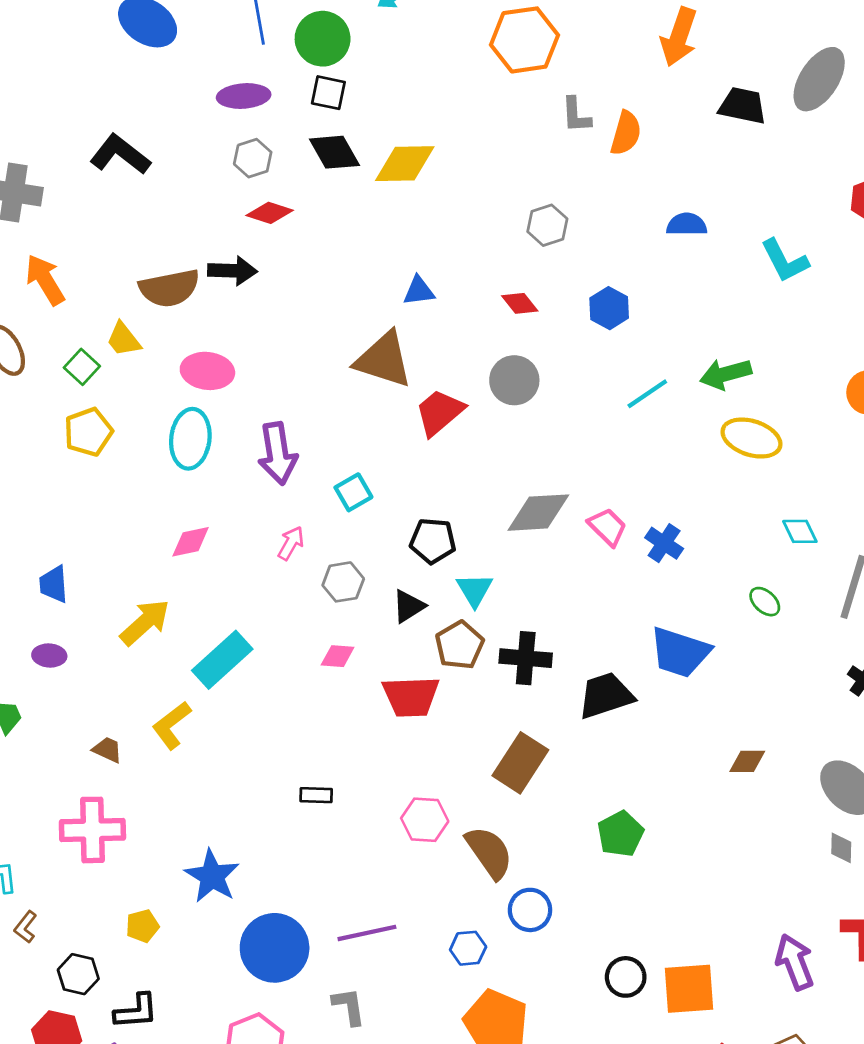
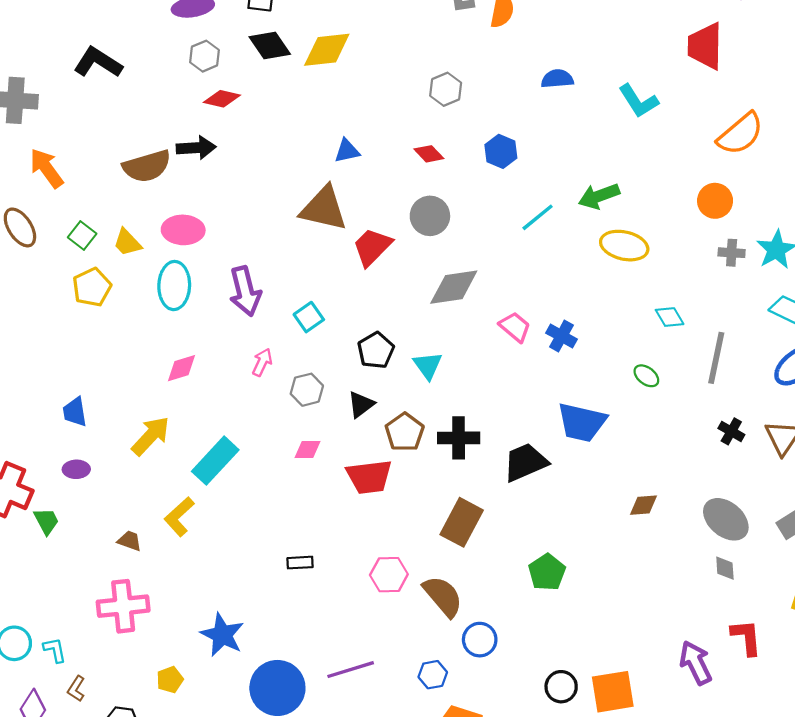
yellow trapezoid: (124, 339) -> (127, 243), moved
gray diamond: (538, 513) -> (454, 287), moved
black pentagon: (433, 541) -> (376, 350), turned -30
cyan triangle: (475, 590) -> (428, 365), moved

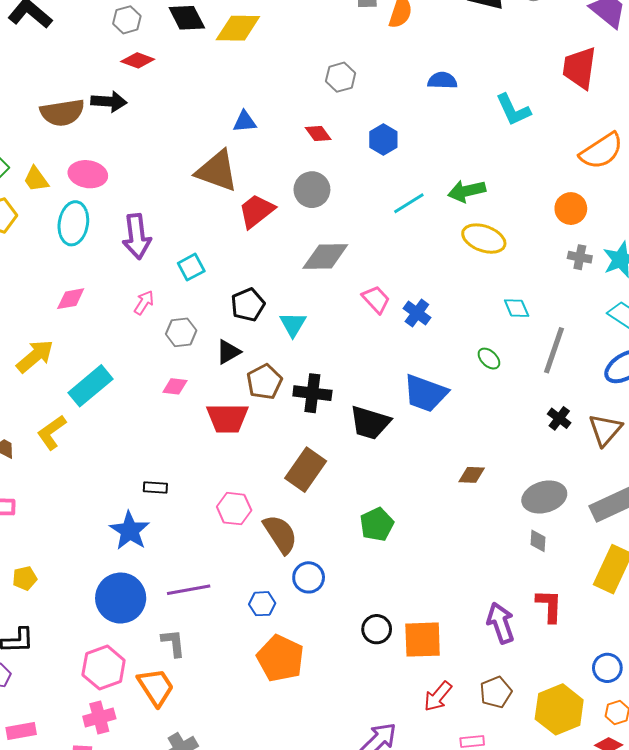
black trapezoid: (525, 462) -> (370, 423), turned -147
gray ellipse: (726, 519) -> (544, 497), turned -63
blue star: (222, 635) -> (130, 531), moved

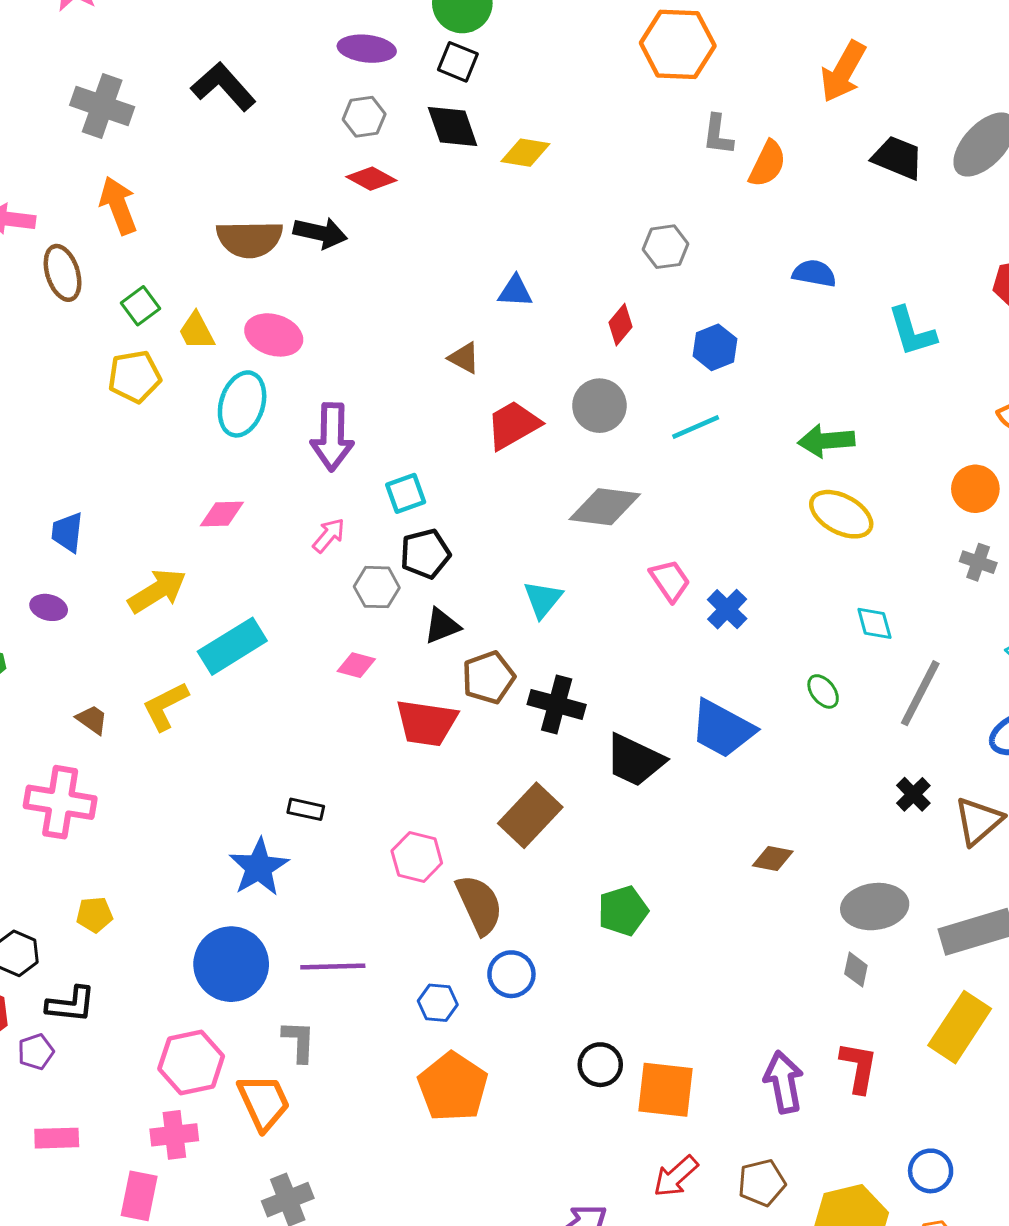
yellow diamond: (238, 28) -> (525, 153), size x0.7
red diamond: (318, 134) -> (621, 325), turned 68
brown triangle: (217, 171) -> (464, 358), size x0.5
cyan line: (409, 203) -> (696, 427), moved
black pentagon: (248, 305) -> (425, 554), moved

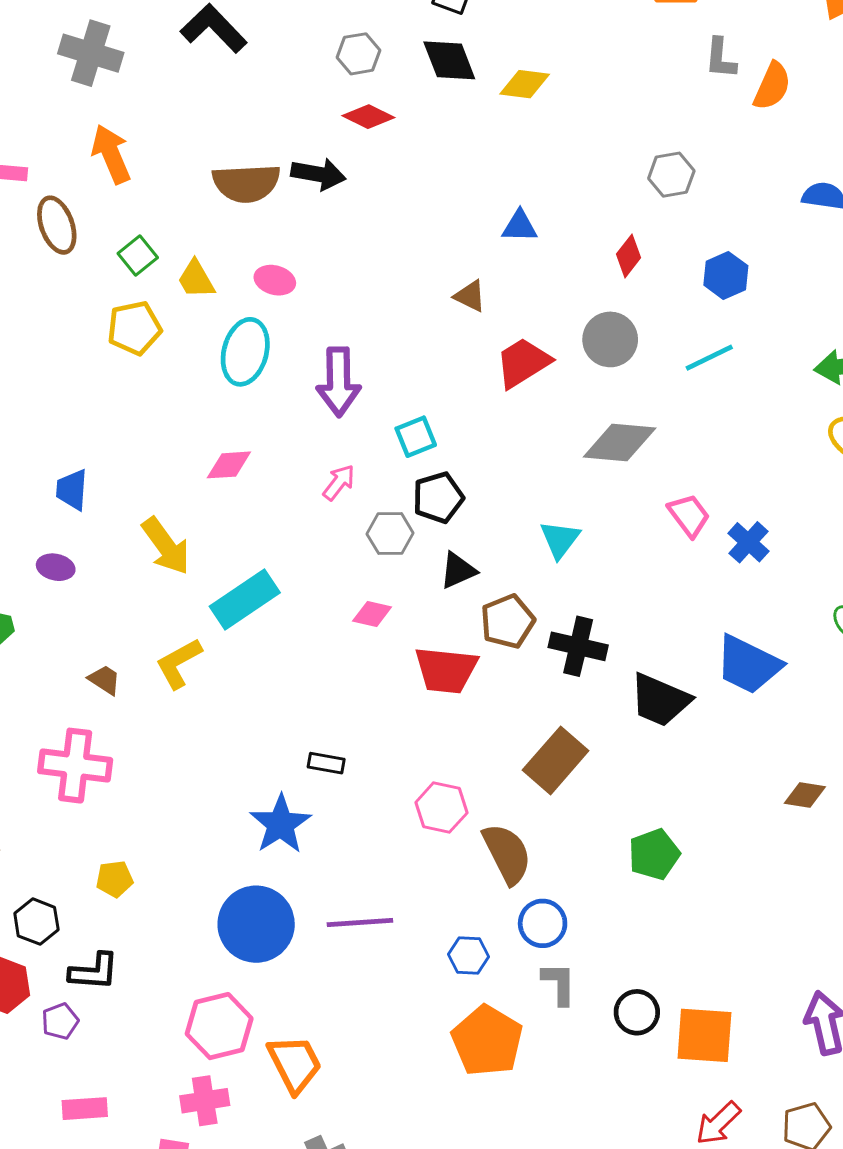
pink ellipse: (274, 335) -> (275, 280), size x0.7
yellow arrow: (157, 591) -> (166, 546), turned 88
gray L-shape: (299, 1041) -> (559, 984), moved

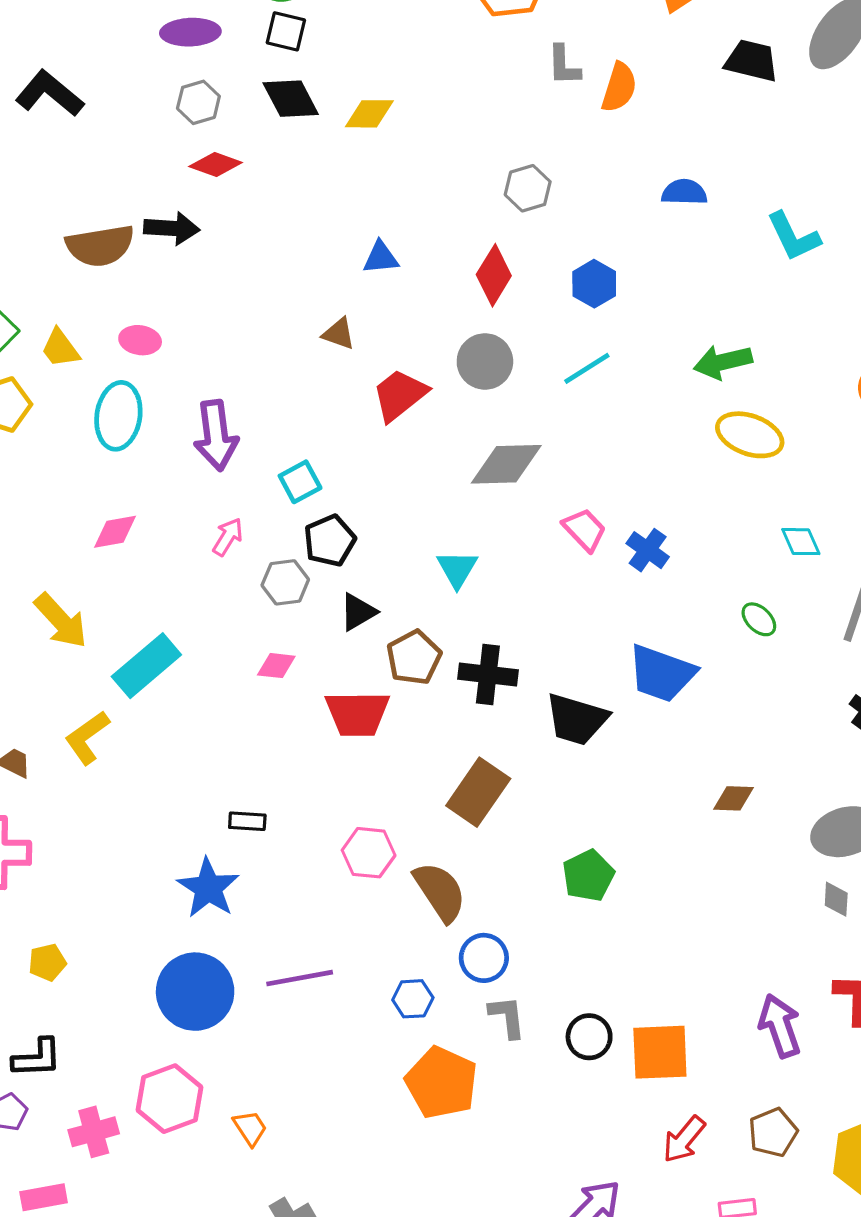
red diamond: (628, 256) -> (494, 275), size x1.4
orange trapezoid: (295, 1064) -> (250, 1128), size x0.6
pink cross: (205, 1101) -> (94, 1132), moved

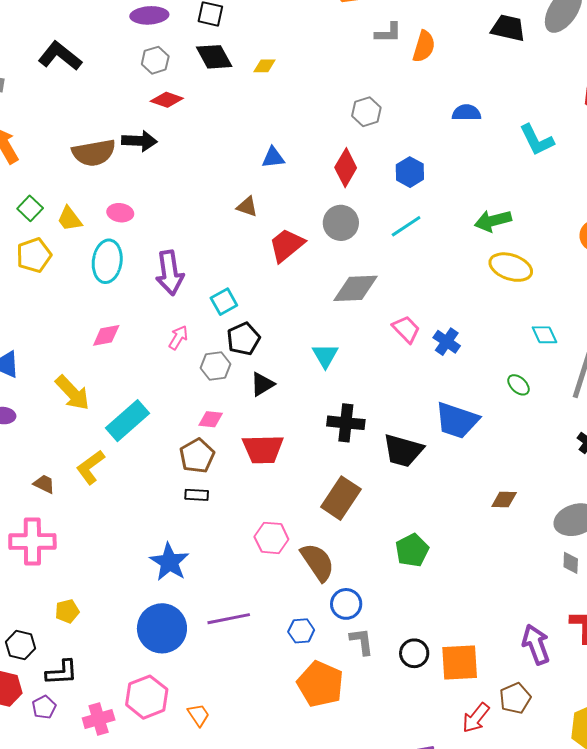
gray L-shape: (564, 65) -> (388, 33), turned -88
yellow diamond: (369, 114) -> (264, 66), size x0.7
brown pentagon: (414, 658) -> (197, 456), moved
black rectangle: (247, 821) -> (197, 495), moved
brown pentagon: (773, 1132) -> (515, 698), moved

